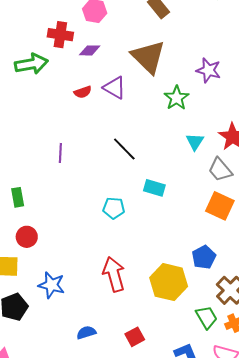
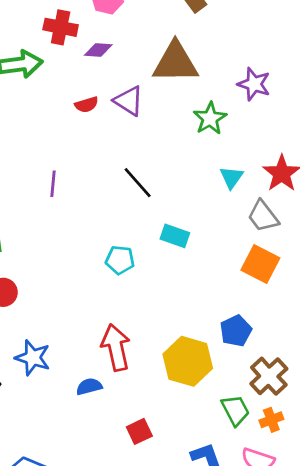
brown triangle: (148, 57) -> (175, 62), turned -48
blue semicircle: (86, 333) -> (89, 387), moved

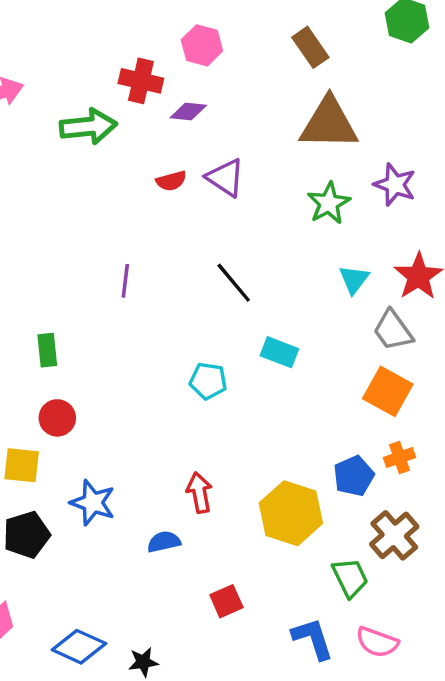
brown triangle: (175, 62) -> (329, 124), moved
purple star: (254, 84) -> (395, 185), moved
red arrow: (116, 347) -> (199, 493), size x0.7
orange cross: (271, 420) -> (399, 457), moved

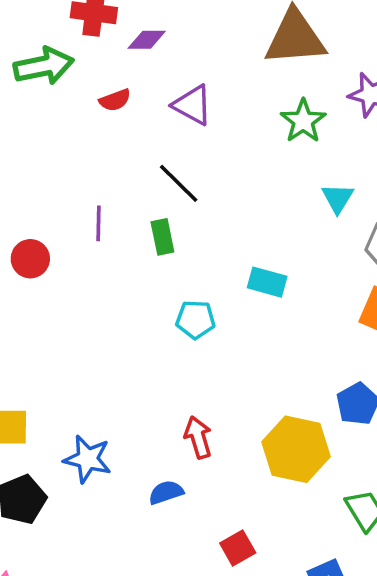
red semicircle: (171, 181) -> (115, 100), moved
black line: (234, 283) -> (179, 183), moved
green rectangle: (47, 350) -> (162, 237), moved
red circle: (57, 418) -> (30, 259), moved

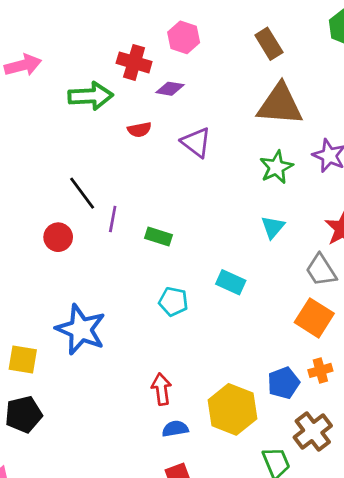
black line: (179, 183) -> (82, 193), moved
cyan triangle: (338, 198) -> (273, 227), moved
green rectangle: (162, 237) -> (158, 236), turned -70
blue star: (88, 459) -> (81, 329), moved, size x1.4
blue semicircle: (166, 492) -> (175, 429), moved

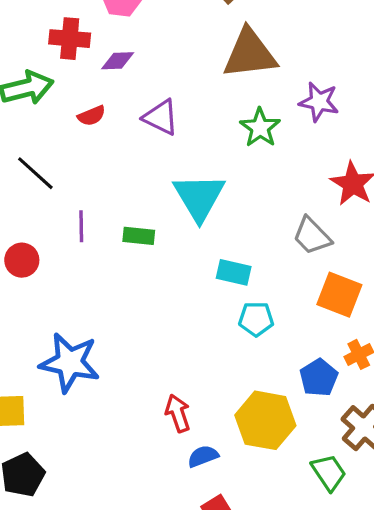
black line: (82, 193) -> (35, 173), moved
cyan triangle: (273, 227) -> (199, 197), moved, size x1.8
gray trapezoid: (321, 270) -> (312, 236), moved
cyan pentagon: (173, 302) -> (256, 319), moved

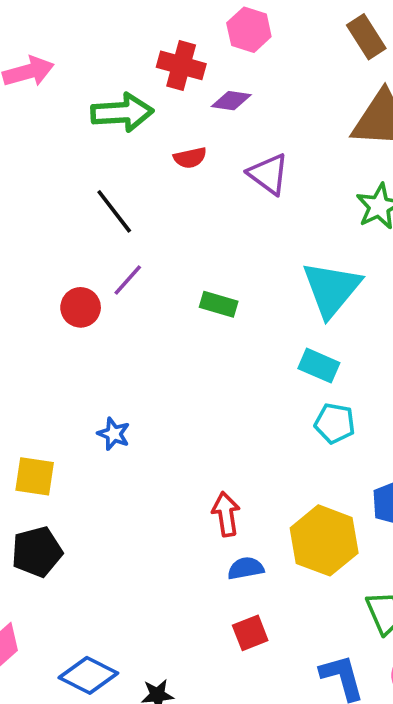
cyan triangle: (199, 197) -> (331, 289), moved
purple line: (81, 226) -> (128, 280), moved, turned 32
blue star: (70, 362) -> (114, 434), size x0.5

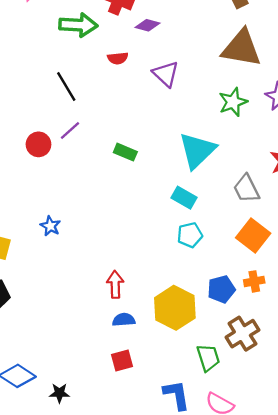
cyan pentagon: (335, 423) -> (190, 235), turned -30

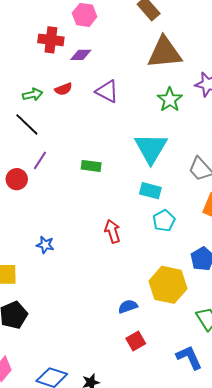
green arrow: (78, 25) -> (33, 94), moved, size x0.6
red arrow: (115, 284) -> (112, 231), moved

